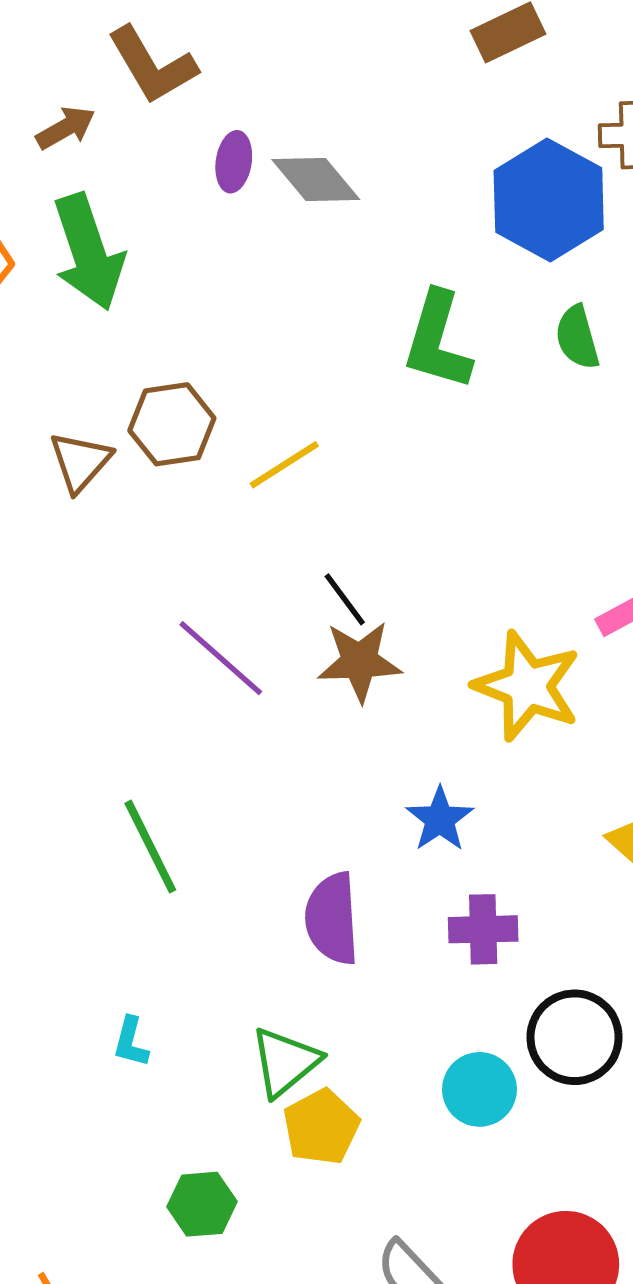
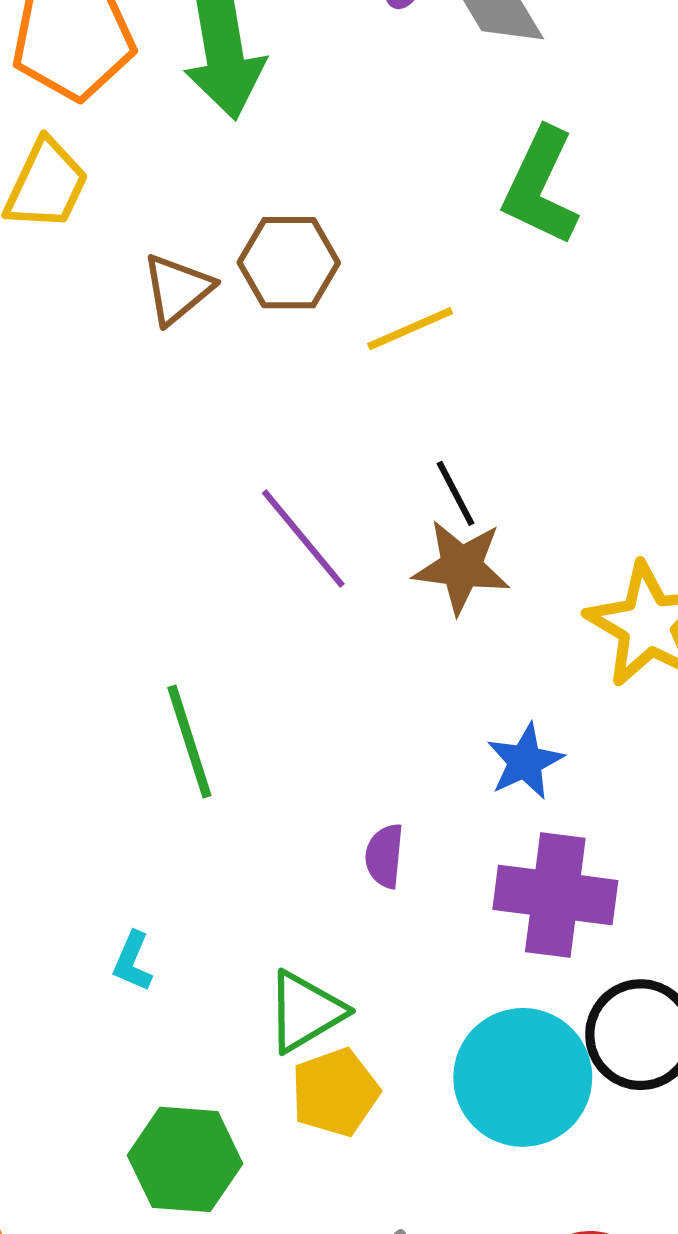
green L-shape: (437, 341) -> (541, 187), moved
purple semicircle: (332, 919) -> (384, 856), size x0.6
purple cross: (483, 929) -> (555, 895), size x1.5
cyan circle: (480, 1089) -> (523, 1077), size x1.6
green hexagon: (202, 1204) -> (185, 1159), size x1.4

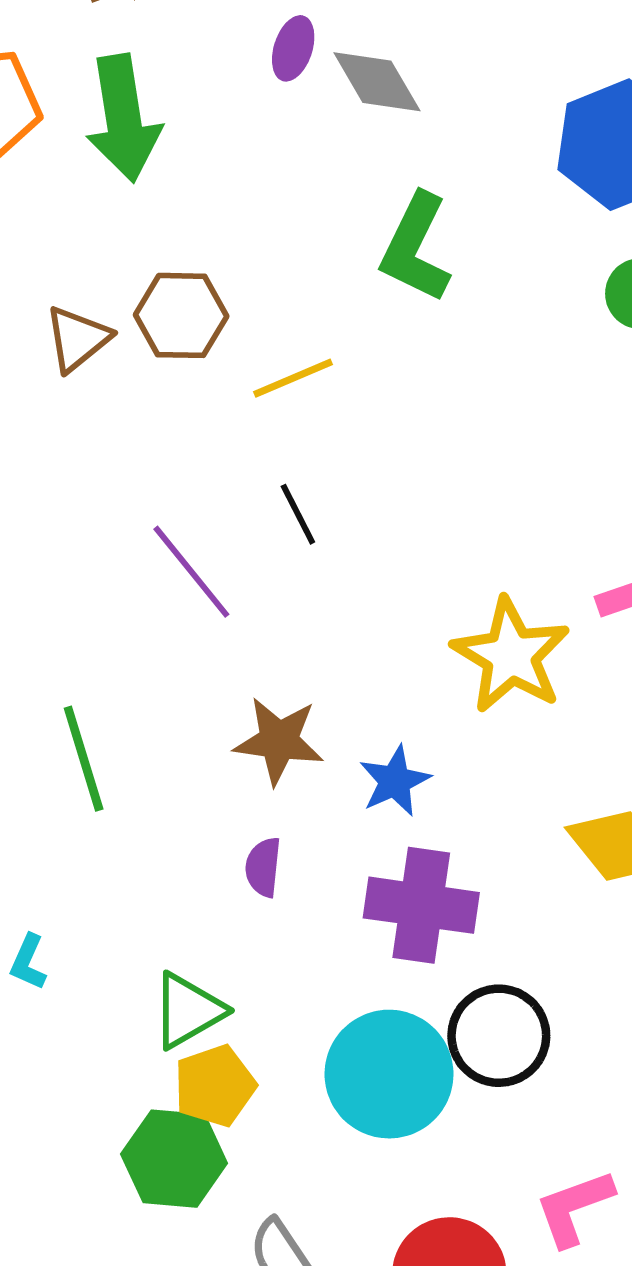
black line: (455, 493) -> (298, 514), moved
brown star: (461, 567) -> (279, 741), moved
green hexagon: (185, 1159) -> (174, 1159), moved

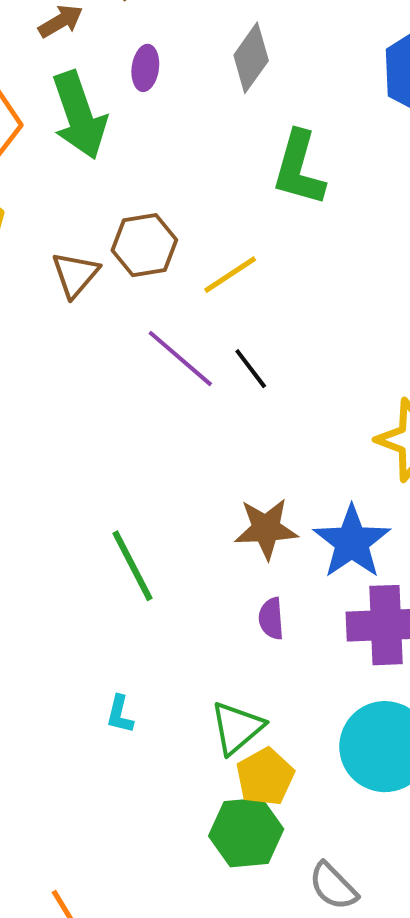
purple ellipse: (293, 48) -> (145, 68), moved
gray diamond: (377, 82) -> (251, 58), turned 76
purple line: (191, 572) -> (180, 358), moved
blue star: (395, 781) -> (352, 542), size x1.5

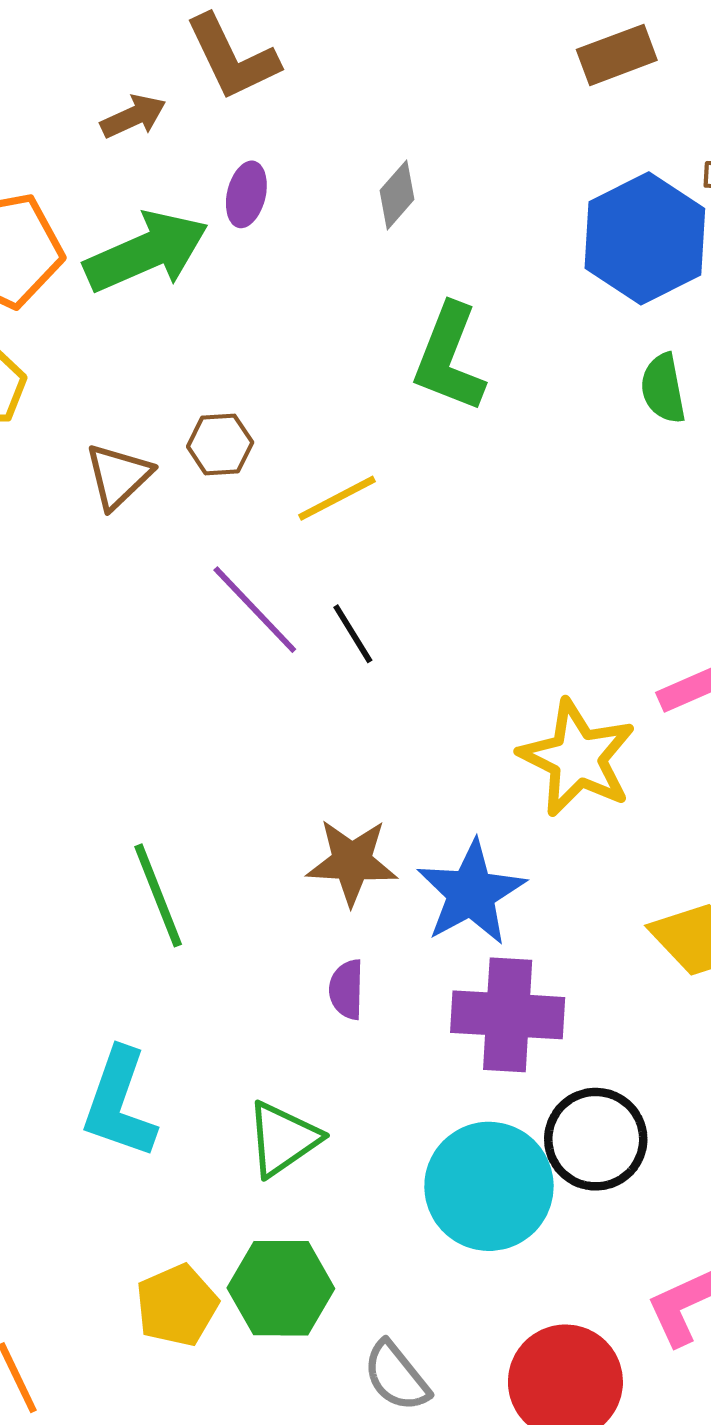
gray diamond: (251, 58) -> (397, 195), size x0.7
green arrow: (79, 115) -> (146, 252), turned -100
brown hexagon: (144, 245) -> (220, 444), size x0.7
cyan L-shape: (120, 714) -> (119, 1103), size x2.0
yellow pentagon: (265, 777) -> (177, 1305), moved

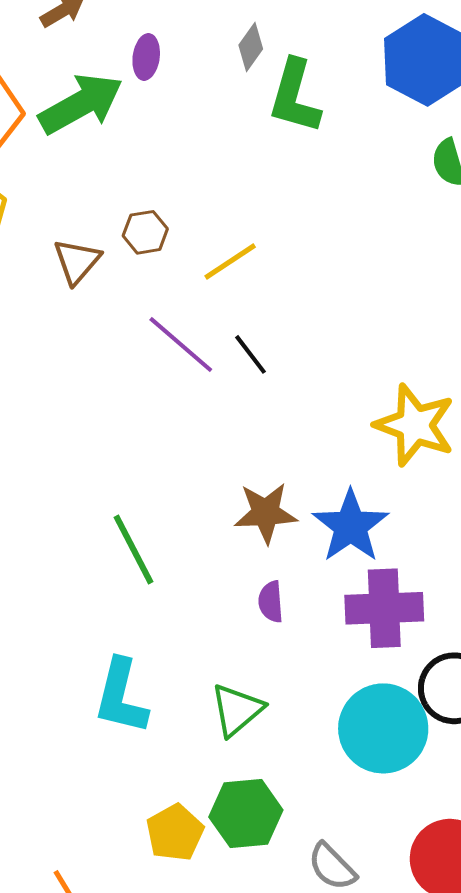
green L-shape: (449, 358) -> (295, 97), moved

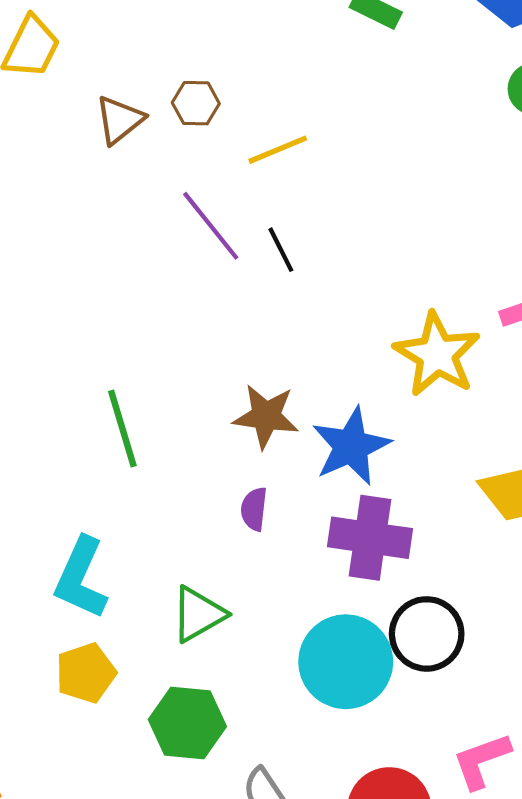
yellow pentagon: (175, 833) -> (86, 673), moved

